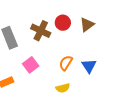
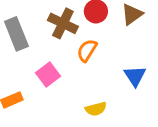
orange semicircle: (66, 63) -> (87, 50), moved

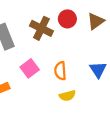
orange semicircle: (87, 50) -> (60, 71), moved, turned -36

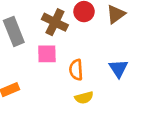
pink square: (30, 68) -> (47, 54), moved, turned 36

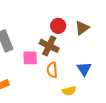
brown cross: (55, 22) -> (49, 46), moved
yellow semicircle: (84, 98) -> (69, 91), moved

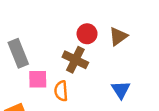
pink square: (30, 58) -> (38, 79), moved
orange semicircle: (52, 70) -> (61, 91), moved

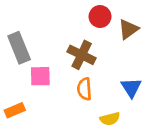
red circle: (87, 34) -> (100, 17), moved
orange semicircle: (61, 91) -> (84, 89), moved

